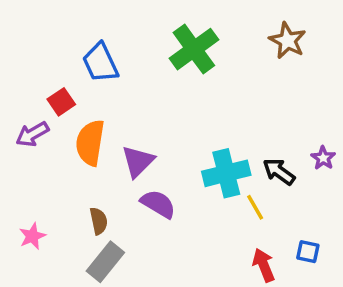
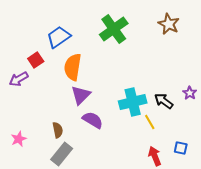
blue trapezoid: (100, 63) -> (59, 37), turned 80
orange semicircle: (90, 143) -> (73, 67), moved

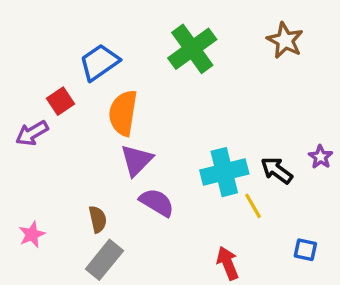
red arrow: (155, 156) -> (228, 263), moved

